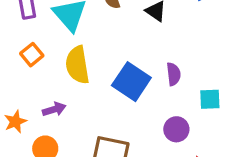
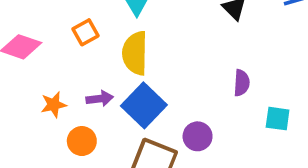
blue square: (131, 82) -> (144, 105), moved
purple circle: (176, 129) -> (198, 136), moved

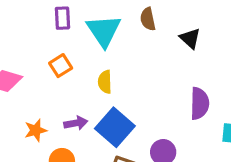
yellow semicircle: (135, 53) -> (105, 82), size x0.6
purple semicircle: (242, 83) -> (200, 103), size x1.4

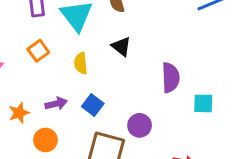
black triangle: (190, 38) -> (121, 46), moved
blue square: (115, 127) -> (93, 105), size x0.6

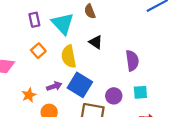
yellow semicircle: (81, 63) -> (69, 56), size x1.5
cyan square: (203, 103) -> (140, 92), moved
blue square: (93, 105) -> (80, 85), size x1.6

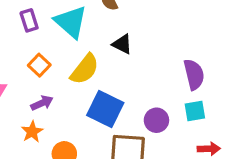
yellow semicircle: (69, 56) -> (85, 69), turned -125
purple semicircle: (132, 61) -> (194, 74), moved
purple arrow: (54, 86) -> (42, 103), moved

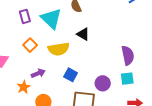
yellow semicircle: (85, 69) -> (59, 49), turned 40
purple arrow: (42, 103) -> (38, 73), moved
blue square: (105, 109) -> (71, 75), size x0.6

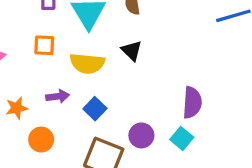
orange square: (30, 45) -> (44, 45), turned 32
purple arrow: (38, 73) -> (58, 96), moved
cyan square: (127, 79) -> (182, 138), turned 32

